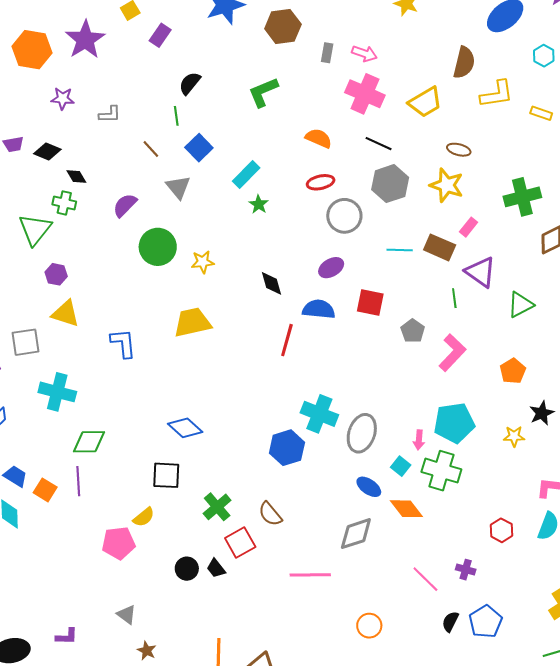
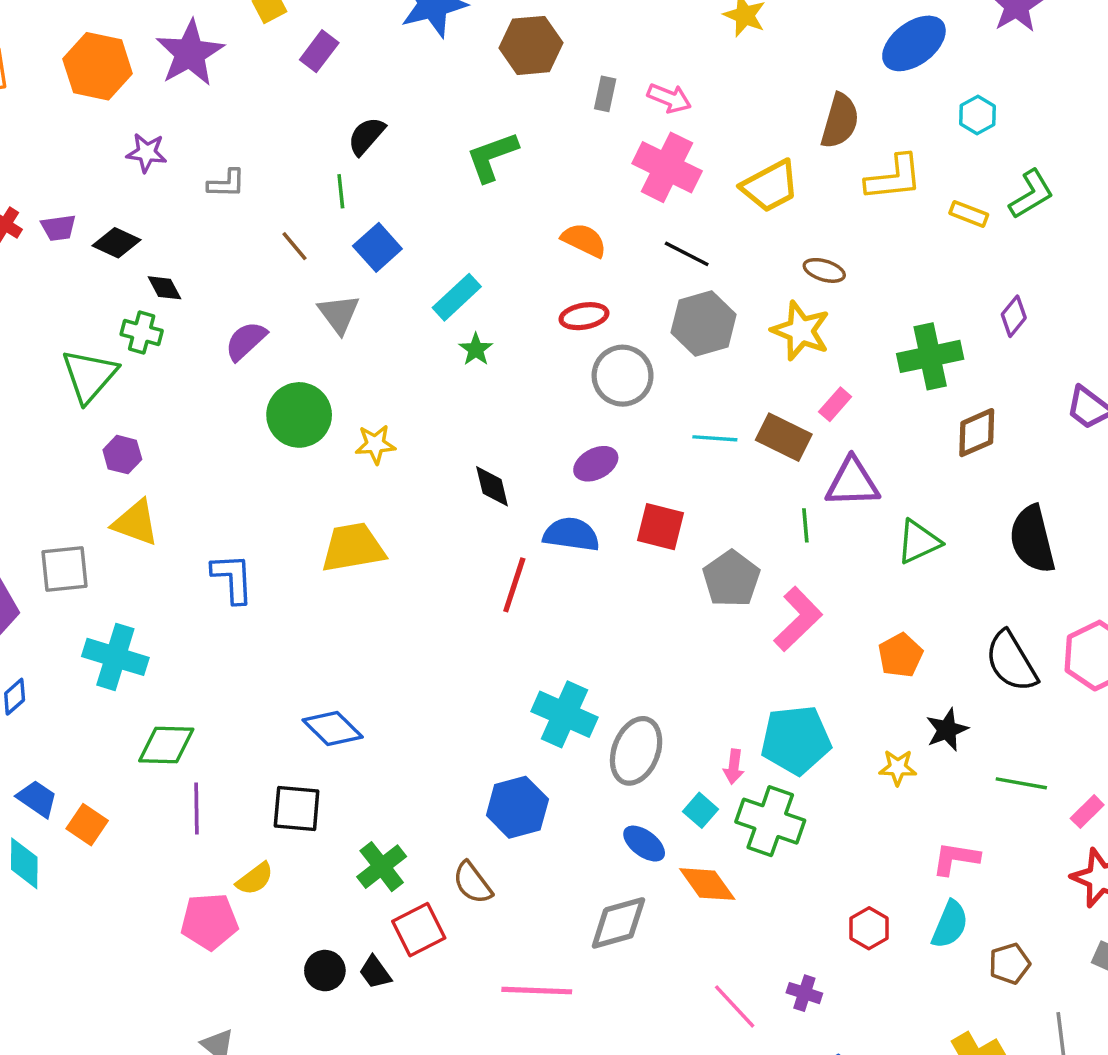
purple triangle: (481, 272) -> (852, 482), turned -40
gray pentagon: (413, 331) -> (731, 579), size x1.4
blue hexagon: (287, 448) -> (517, 807), moved
purple line: (78, 481) -> (197, 808), moved

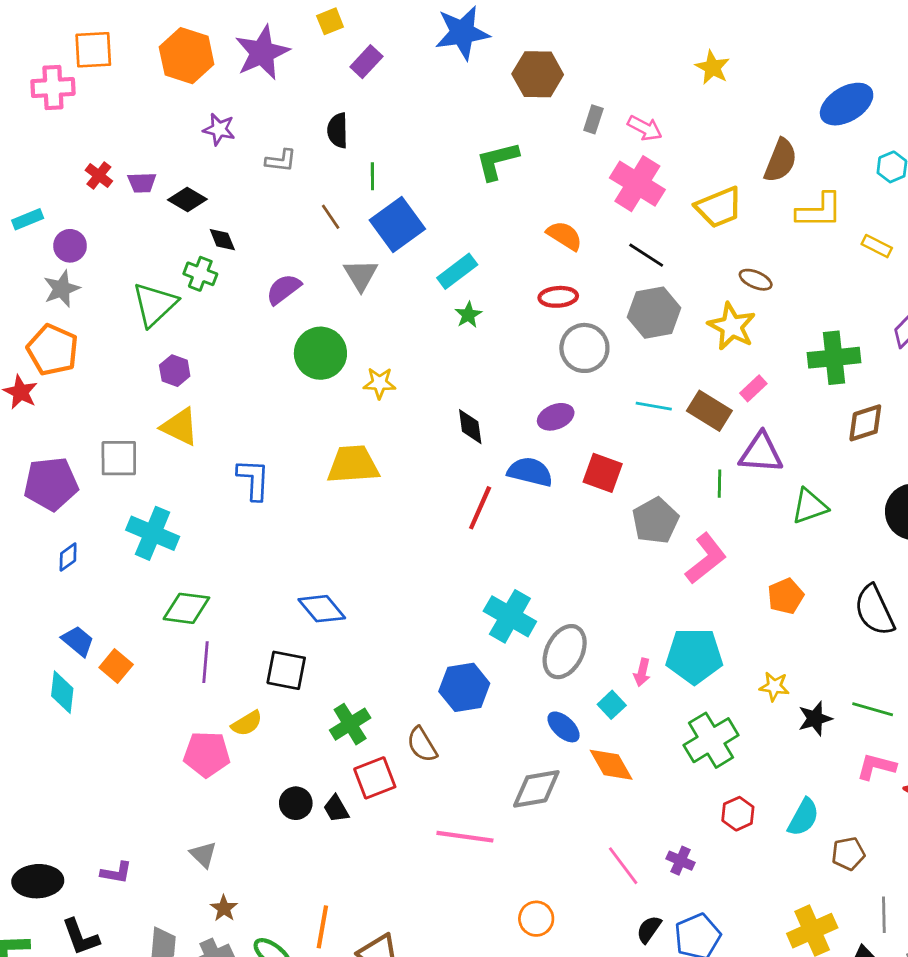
black semicircle: (366, 136) -> (338, 130), moved, turned -48
blue square: (377, 247) -> (397, 225), size x1.4
black star: (947, 730) -> (815, 719), moved
green cross: (770, 821) -> (711, 740), moved, turned 34
pink L-shape: (956, 859) -> (876, 767), moved

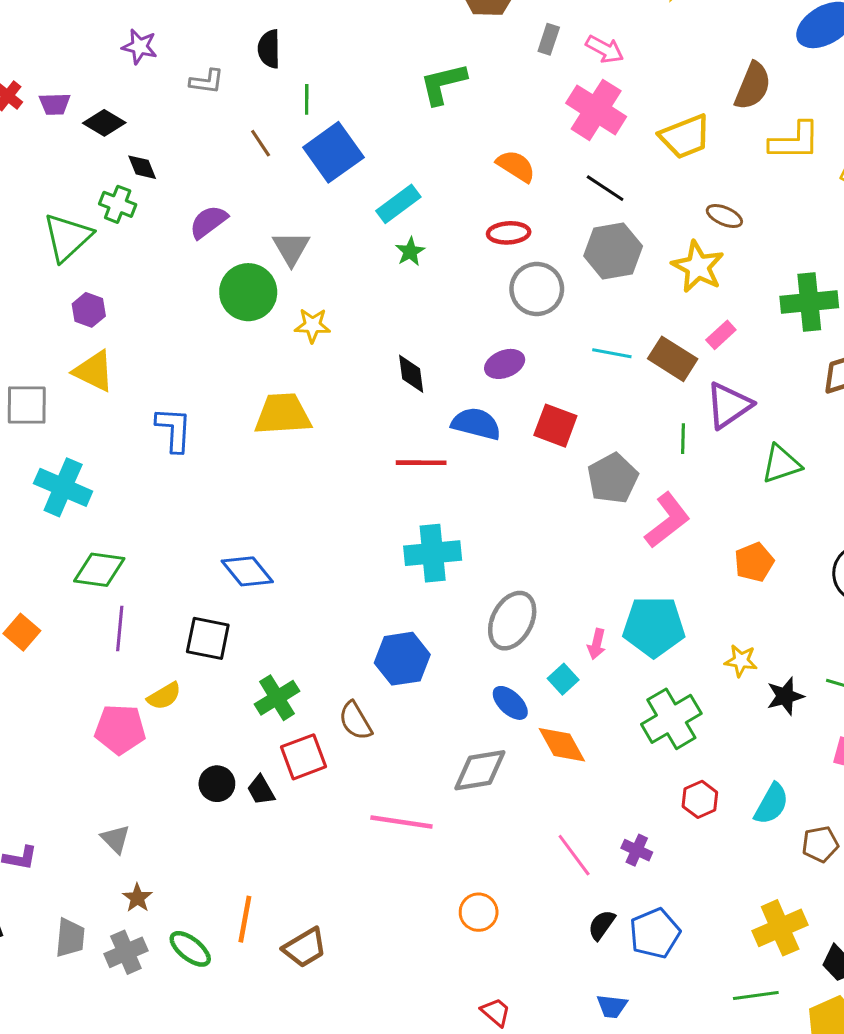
gray triangle: (361, 275) -> (291, 248), moved
purple triangle: (761, 453) -> (729, 405), turned -39
red line: (480, 508) -> (421, 463), turned 66
cyan cross: (510, 616) -> (433, 553), moved, turned -36

